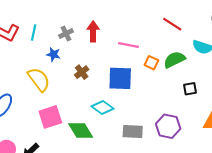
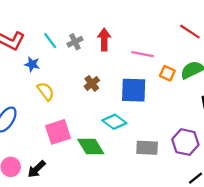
cyan line: (34, 32) -> (50, 41), moved, turned -49
blue star: (53, 54) -> (32, 64), moved
yellow semicircle: (39, 79) -> (46, 91), size x0.7

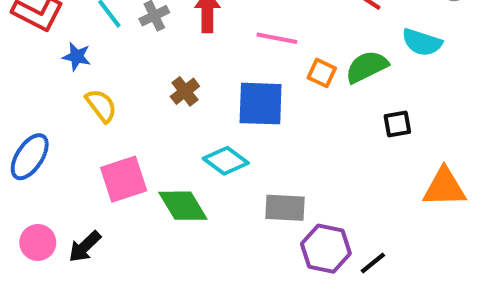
purple hexagon: (185, 142) -> (326, 249), moved

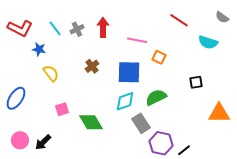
green semicircle: (367, 67) -> (156, 97), moved
cyan diamond: (226, 161) -> (125, 101), moved, turned -55
pink square: (124, 179) -> (62, 109), size x0.6
gray rectangle: (285, 208) -> (141, 123), turned 54

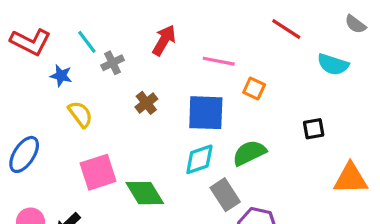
red arrow: (103, 27) -> (164, 40), turned 30
gray cross: (77, 29) -> (113, 63), moved
pink square: (62, 109) -> (98, 172), size x1.6

